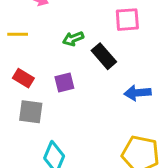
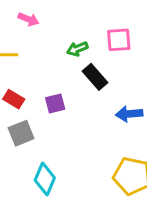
green arrow: (73, 39) -> (77, 49), moved
gray square: (31, 112) -> (21, 133), turned -30

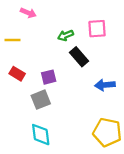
gray square: (21, 133) -> (41, 100), moved
cyan diamond: (45, 179) -> (41, 135), turned -30

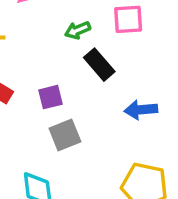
gray square: (41, 100) -> (65, 135), moved

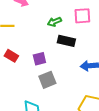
black rectangle: (99, 65) -> (66, 41), turned -36

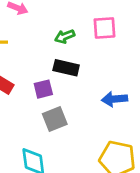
black rectangle: (66, 41) -> (66, 68), moved

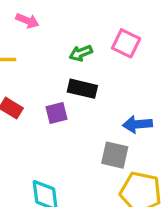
pink square: (104, 28) -> (126, 43), turned 30
gray square: (55, 119) -> (115, 155), moved, turned 35

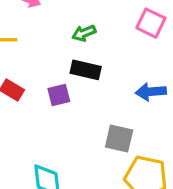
pink square: (126, 43) -> (151, 23), moved
blue arrow: (137, 124) -> (151, 92), moved

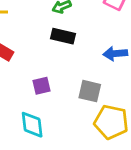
purple square: (59, 95) -> (42, 86), moved

